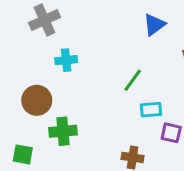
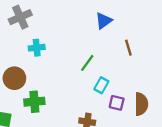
cyan rectangle: (151, 110) -> (101, 85), turned -56

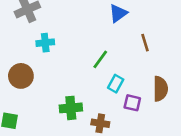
green cross: (34, 102) -> (71, 108), moved
brown semicircle: (141, 104) -> (160, 89), moved

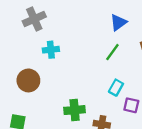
green line: (100, 59) -> (112, 52), moved

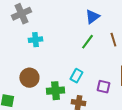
brown circle: (28, 80) -> (29, 78), moved
cyan rectangle: (116, 88) -> (76, 76), moved

